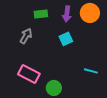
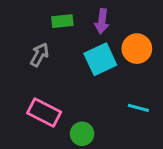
orange circle: (90, 13) -> (137, 49), moved
cyan square: (66, 39) -> (100, 59), size x1.5

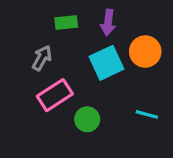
pink rectangle: (44, 112) -> (55, 95), moved, turned -60
green circle: (82, 134) -> (87, 119), moved

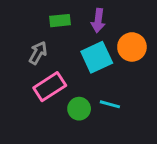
cyan line: (147, 114) -> (110, 104), moved

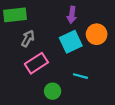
green rectangle: (60, 21) -> (15, 15), moved, size x1.5
green circle: (79, 109) -> (53, 91), moved

